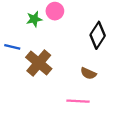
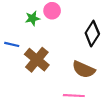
brown semicircle: (88, 73) -> (84, 69), size x1.5

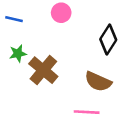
green star: (32, 18) -> (18, 54), moved
blue line: (12, 44) -> (14, 19), moved

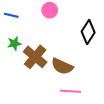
brown semicircle: (98, 82) -> (62, 66), moved

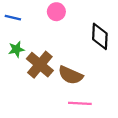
black diamond: (88, 32) -> (100, 36), turned -30

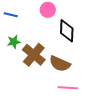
black diamond: (100, 36) -> (67, 31), moved

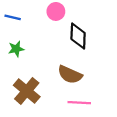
brown cross: (34, 55) -> (27, 91), moved

